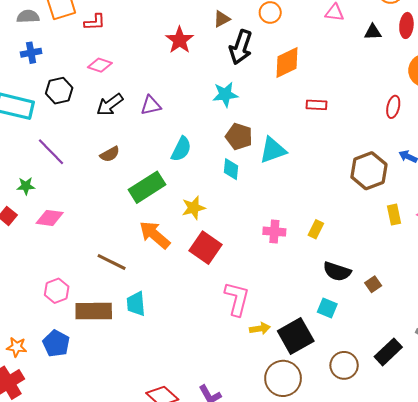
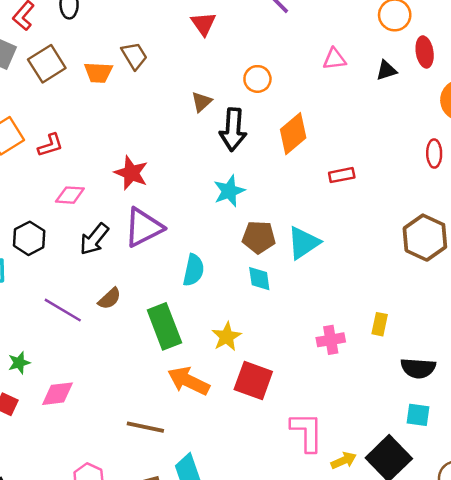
red star: (180, 40) -> (131, 173), moved
purple triangle: (151, 105) -> (144, 227), size x1.6
purple line: (51, 152) -> (63, 310), moved
green rectangle: (147, 187) -> (164, 326), turned -64

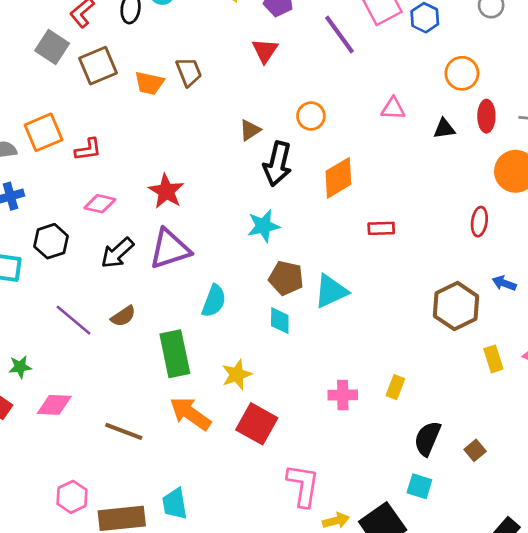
black semicircle: (418, 368) -> (427, 438), turned 100
brown line: (145, 427) -> (124, 431), moved

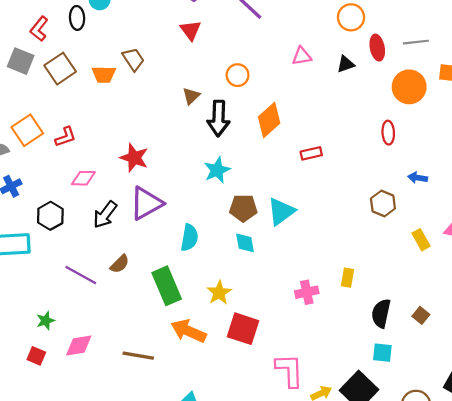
brown hexagon: (456, 306) -> (383, 204), size x0.7

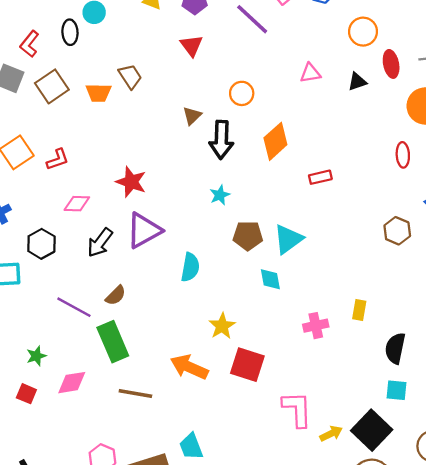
cyan star: (217, 170) -> (220, 195), size x0.7
cyan diamond: (245, 243) -> (270, 279), moved
green rectangle: (167, 286) -> (113, 342), moved

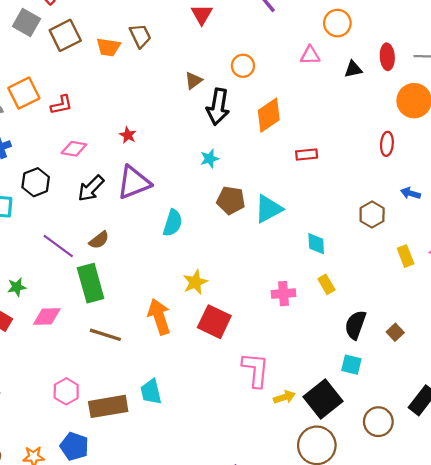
orange circle: (363, 32) -> (337, 23), moved
red star: (131, 182) -> (128, 135), size x0.6
cyan diamond: (270, 279) -> (316, 244), moved
yellow rectangle: (359, 310) -> (326, 284), turned -48
orange arrow: (189, 367) -> (159, 317), turned 40

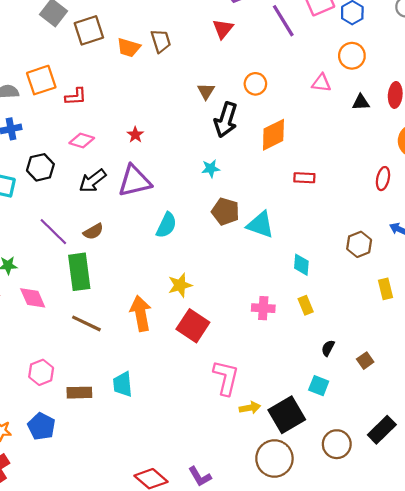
brown triangle: (193, 81) -> (206, 91), turned -30
cyan triangle: (268, 209) -> (260, 225), turned 40
pink diamond: (47, 317) -> (33, 298), turned 60
black semicircle: (355, 325) -> (328, 348), size x0.6
brown rectangle: (108, 406) -> (79, 393), size x0.7

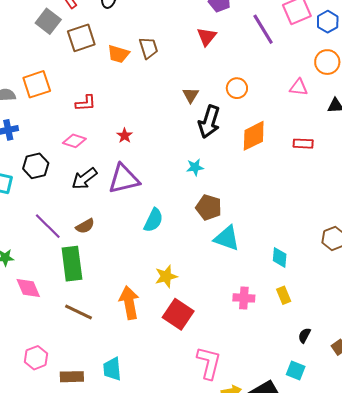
red L-shape: (76, 97) -> (86, 103), moved
red rectangle: (304, 178) -> (303, 144), moved
cyan triangle: (260, 225) -> (227, 238), moved

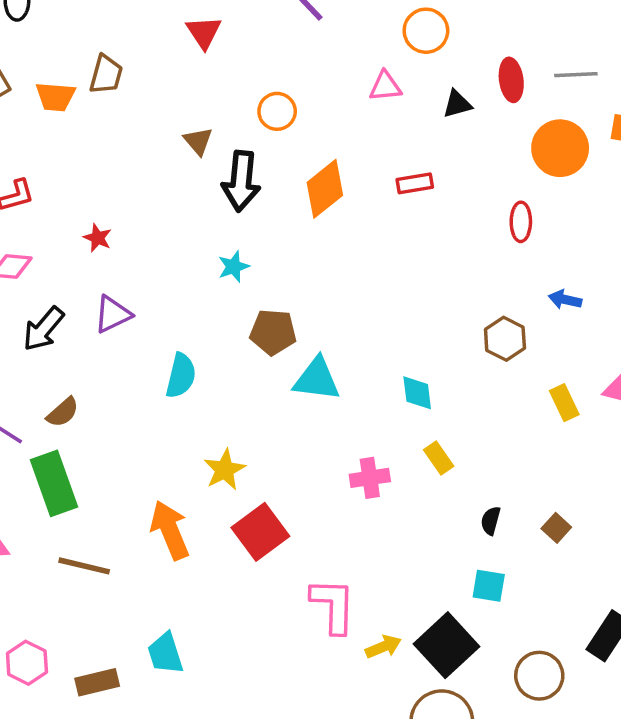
brown trapezoid: (149, 48) -> (106, 75), turned 45
purple triangle: (124, 179) -> (113, 314), size x0.7
red square: (178, 314) -> (260, 532), turned 32

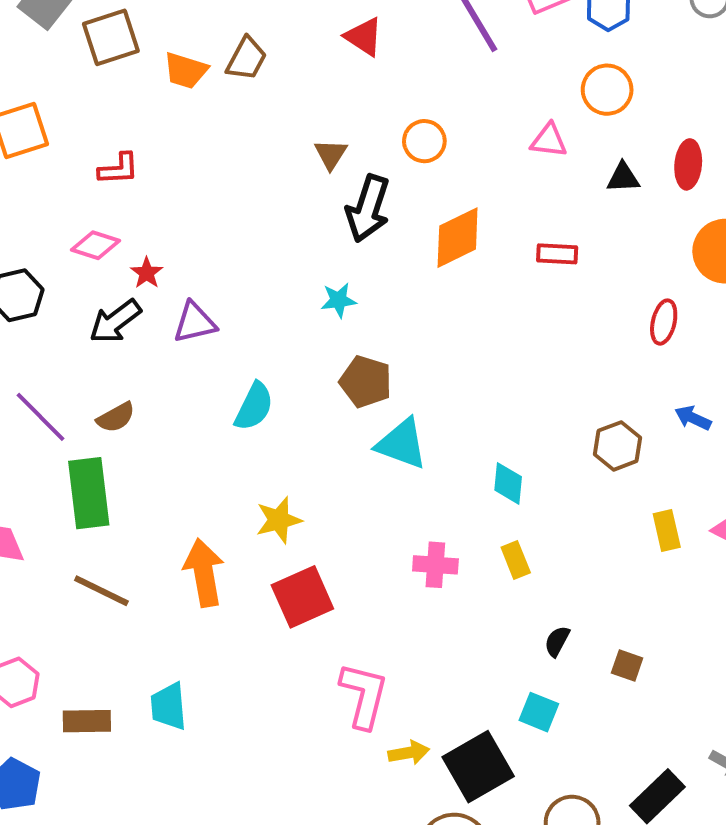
red triangle: (204, 32) -> (364, 37), turned -36
red star: (98, 238) -> (147, 273), moved
brown square: (556, 528) -> (627, 666), turned -36

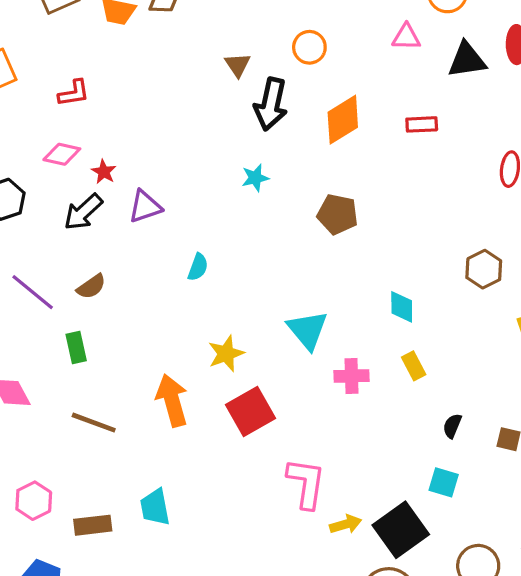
black triangle: (623, 178) -> (467, 60), size x1.5
brown pentagon: (366, 382) -> (337, 214), moved
cyan semicircle: (254, 406) -> (198, 267), size x0.7
cyan triangle: (402, 444) -> (308, 330), moved, turned 36
green rectangle: (89, 493) -> (76, 348), size x0.6

